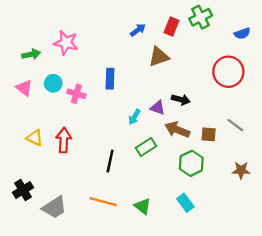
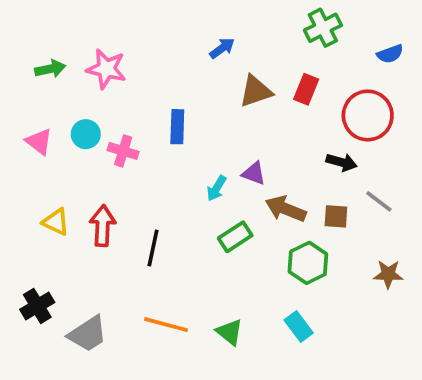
red rectangle: (172, 26) -> (306, 89), moved
green arrow: (31, 54) -> (50, 69), moved
black arrow: (181, 100) -> (342, 162), moved
black line: (110, 161) -> (153, 248), moved

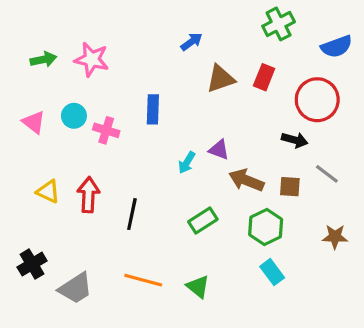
blue semicircle: (390, 54) -> (337, 47), size x1.4
green rectangle: (235, 237) -> (203, 221), moved
cyan rectangle: (299, 326) -> (272, 272), moved

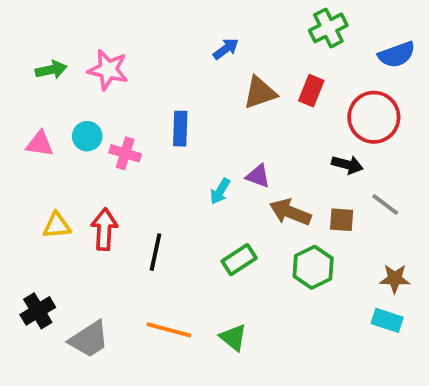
pink triangle: (34, 122) -> (40, 144), turned -30
yellow triangle: (48, 192) -> (57, 225), turned -30
cyan rectangle: (272, 272) -> (387, 320), moved, turned -35

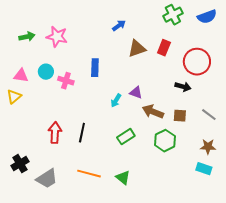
blue semicircle: (397, 55) -> (207, 17), moved
gray line: (385, 205) -> (209, 115), moved
yellow triangle: (57, 225) -> (14, 97), moved, turned -35
red arrow: (104, 229) -> (55, 133), moved

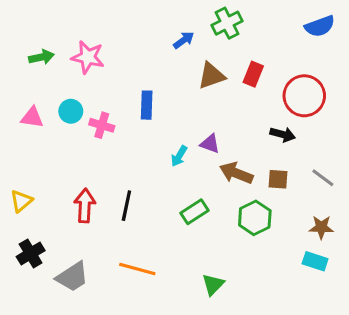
green cross: (173, 15) -> (227, 23), moved
yellow triangle: (14, 97) -> (21, 201), moved
green triangle: (123, 178) -> (213, 284), moved, turned 35

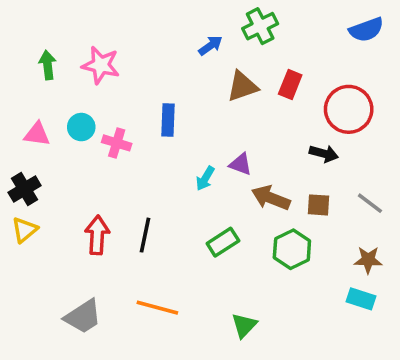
green arrow: (41, 57) -> (48, 65), turned -85
black cross: (31, 254) -> (25, 189), moved

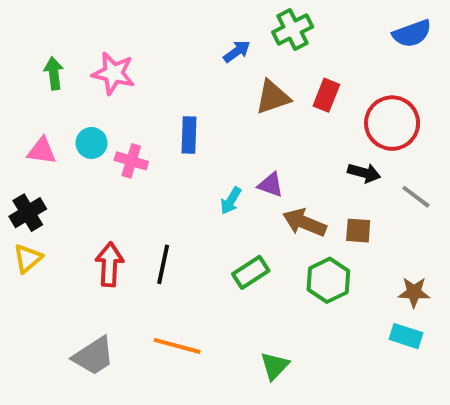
gray line: (370, 203) -> (416, 197), moved

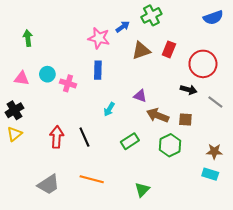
pink star: (113, 73) -> (99, 38), moved
cyan arrow: (231, 201) -> (109, 109), moved
black line: (163, 264) -> (84, 137), turned -36

